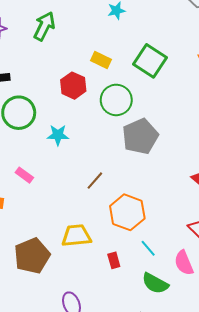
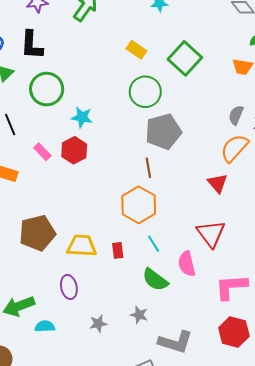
red hexagon: (73, 86) -> (74, 150), moved
brown line: (95, 181) -> (148, 168), moved, turned -60
yellow trapezoid: (76, 236) -> (82, 246), moved

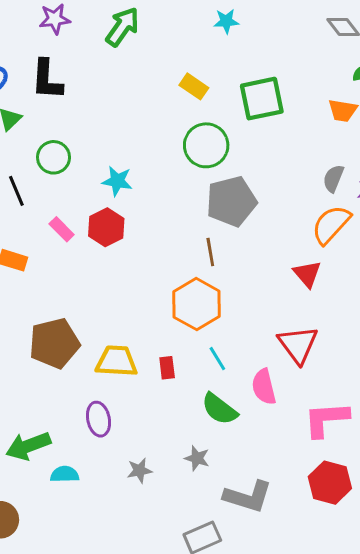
green square: (185, 58) -> (262, 99), turned 36
green circle: (47, 89) -> (54, 157), moved, size x0.7

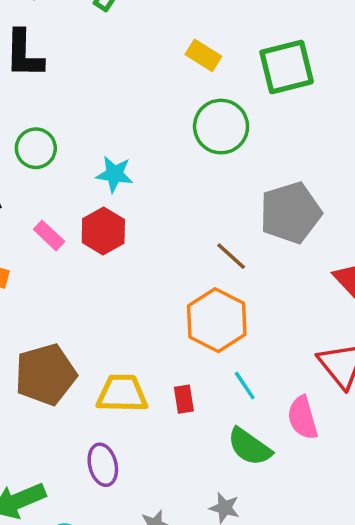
gray pentagon: (231, 201) -> (290, 213), moved
brown line: (210, 252) -> (231, 256), turned -36

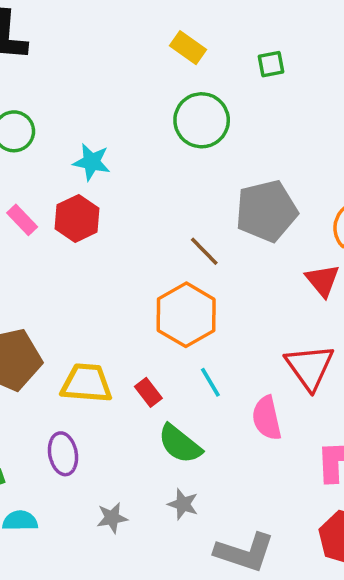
green square: (287, 67) -> (271, 64), size x0.5
red rectangle: (184, 399) -> (148, 392), turned -32
green semicircle: (250, 447) -> (180, 444), moved

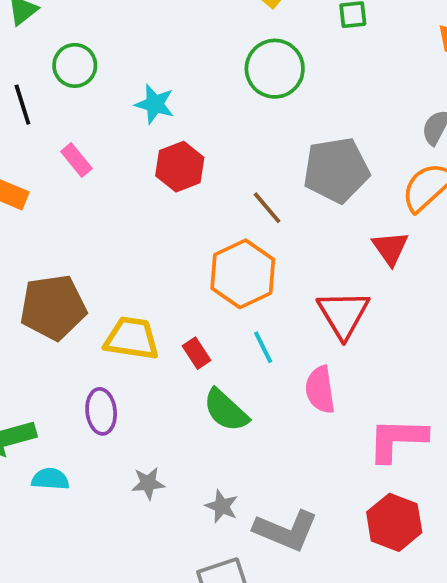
red hexagon: (77, 218) -> (180, 167), moved
red triangle: (310, 367) -> (343, 314), moved
gray star: (183, 504) -> (222, 506), moved

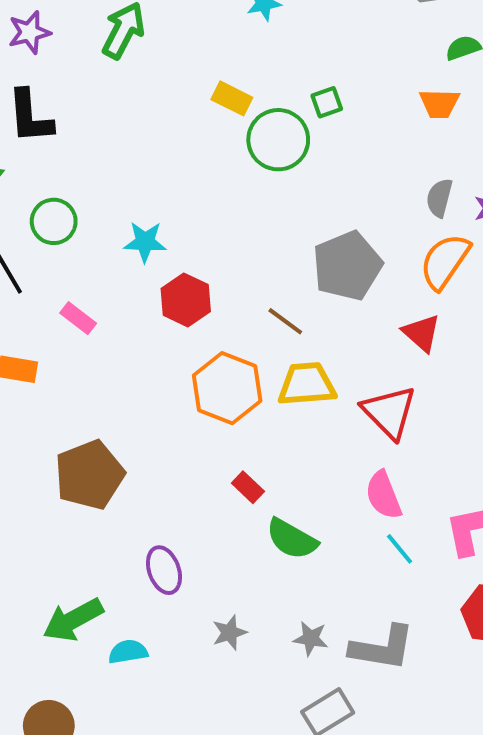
green circle: (275, 69) -> (278, 140), moved
orange hexagon: (243, 274) -> (227, 388), moved
yellow trapezoid: (132, 338) -> (307, 384), moved
cyan line: (263, 347) -> (400, 549), moved

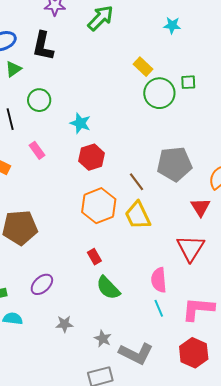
yellow trapezoid: (307, 384) -> (138, 215), turned -128
red triangle: (389, 412) -> (191, 248), moved
purple ellipse: (164, 570) -> (42, 284), turned 50

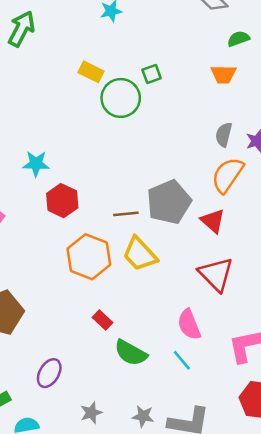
gray pentagon: (174, 164) -> (169, 202), moved
brown line: (137, 182) -> (126, 214), turned -42
cyan line: (159, 308) -> (182, 360), moved

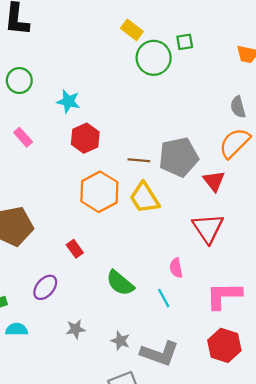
gray semicircle: (224, 135) -> (238, 107), turned -40
red rectangle: (103, 320) -> (75, 249), moved
pink semicircle: (189, 325) -> (176, 268), size x0.7

